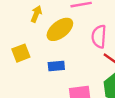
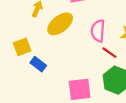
blue rectangle: (56, 66) -> (38, 64), moved, turned 42

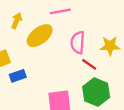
blue rectangle: (38, 64) -> (18, 76), turned -56

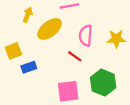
red line: (89, 64) -> (75, 56), moved

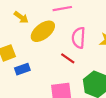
yellow arrow: (28, 15) -> (21, 17), turned 104

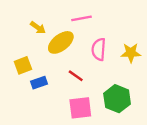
red line: (68, 58) -> (76, 76), moved

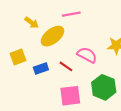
pink semicircle: (99, 49) -> (87, 55), moved, turned 114
blue rectangle: (39, 83) -> (41, 69), moved

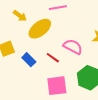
blue rectangle: (41, 69) -> (29, 60), turned 64

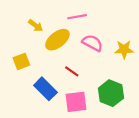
pink semicircle: (73, 47) -> (92, 43), moved
blue rectangle: (29, 60) -> (45, 89), moved, size x1.5

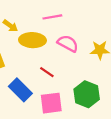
yellow ellipse: (57, 40) -> (32, 40), turned 40

